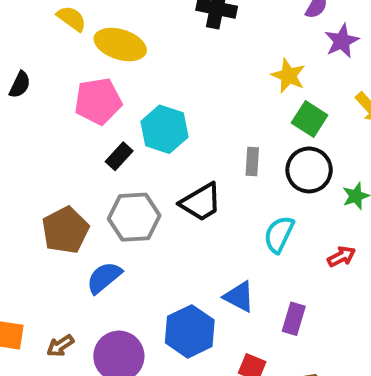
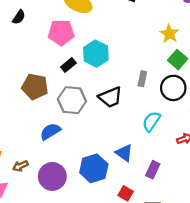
brown pentagon: (65, 230) -> (35, 87), moved, turned 30

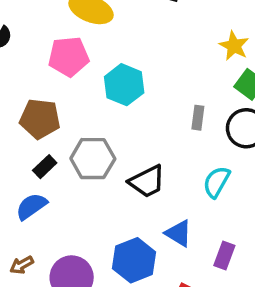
black rectangle: (68, 65) -> (45, 167), moved
brown pentagon: (35, 87) -> (40, 119), moved
black trapezoid: (110, 97) -> (147, 182), moved
blue semicircle: (50, 131) -> (31, 206), moved

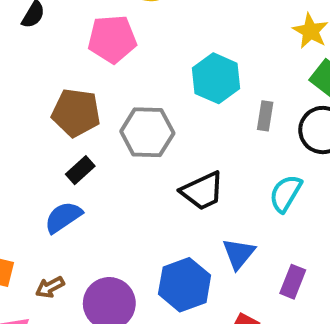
cyan hexagon: (124, 85) -> (216, 78), moved
gray hexagon: (93, 159) -> (147, 132), moved
blue triangle: (179, 233) -> (239, 254), turned 36

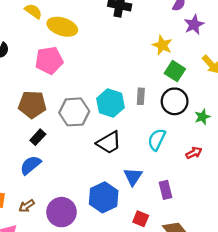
cyan hexagon: (216, 78) -> (110, 103), moved
purple rectangle: (293, 282) -> (165, 190), turned -30

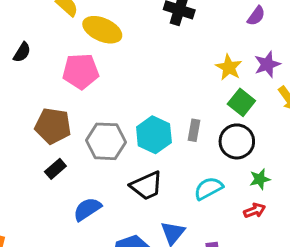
purple star: (194, 25) -> (267, 64), moved
green star: (202, 117) -> (260, 179), moved
cyan semicircle: (157, 140) -> (208, 188), turned 30
blue semicircle: (31, 165) -> (87, 209), moved

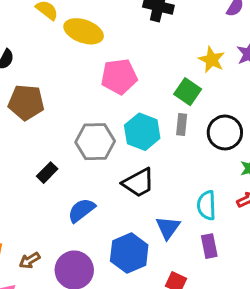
pink pentagon: (81, 71) -> (119, 77), moved
green square: (241, 102) -> (188, 92), moved
brown pentagon: (53, 126) -> (26, 102), moved
cyan semicircle: (208, 188) -> (207, 205), moved, turned -60

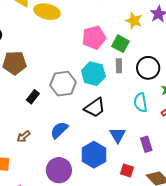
pink pentagon: (119, 77) -> (94, 37), moved
black rectangle: (47, 173) -> (33, 97), moved
cyan semicircle: (207, 205) -> (140, 102), moved
brown arrow: (30, 261) -> (24, 136), moved

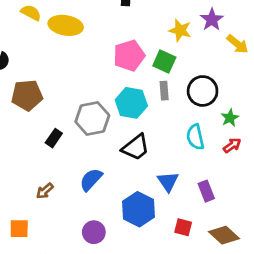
purple circle: (59, 170) -> (94, 232), size x0.7

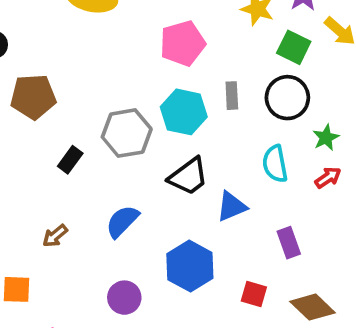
green square: (164, 62) -> (294, 47), moved
blue triangle: (168, 182) -> (232, 206), moved, turned 40

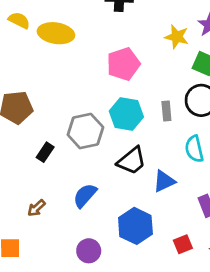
gray rectangle: (232, 96) -> (166, 111), moved
red square: (254, 294) -> (183, 244), turned -36

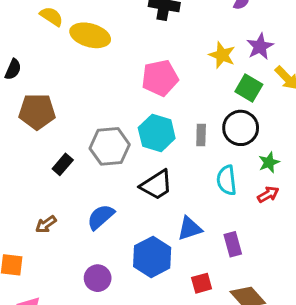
blue triangle: (164, 181) -> (190, 228), moved

